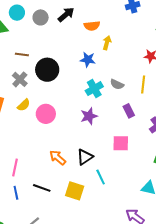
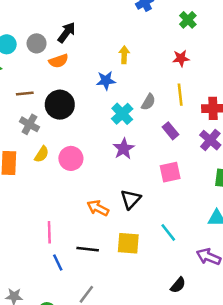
orange semicircle: (92, 26) -> (59, 61), moved
gray semicircle: (117, 84) -> (148, 102), turned -72
cyan line: (101, 177) -> (168, 232), moved

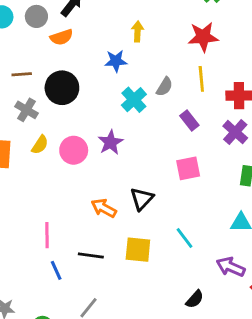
red star: (181, 58) -> (203, 37), size x1.5
purple star: (124, 149) -> (110, 142), moved

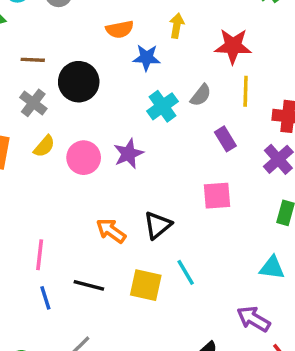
orange semicircle: (62, 37) -> (120, 29), moved
red star: (203, 37) -> (233, 46), moved
cyan line: (185, 238) -> (186, 272), moved

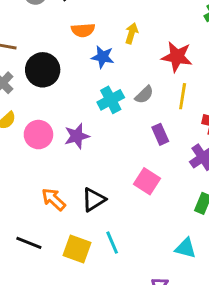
pink square: (217, 196) -> (147, 181), turned 30

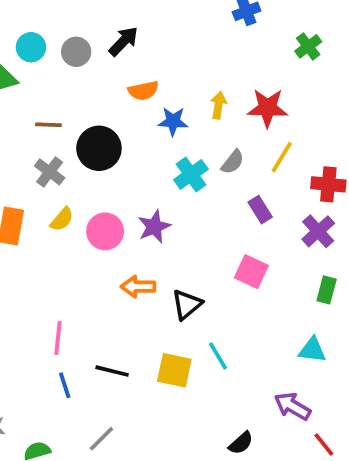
yellow arrow: (132, 33) -> (219, 105), moved
yellow line: (183, 96) -> (282, 157), turned 30
orange arrow: (54, 199) -> (138, 287), moved, turned -35

